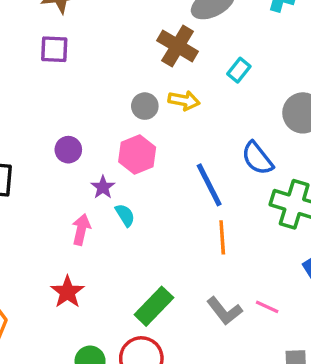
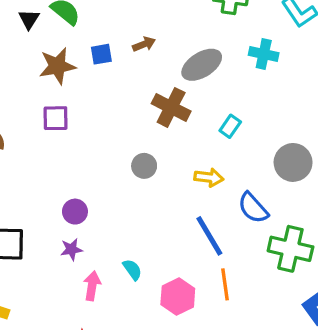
yellow arrow: (184, 101) -> (209, 178), moved
pink hexagon: (137, 154) -> (178, 297), moved
purple star: (103, 187) -> (71, 249), moved, turned 30

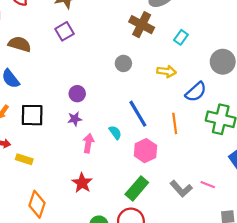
purple square: (56, 118) -> (65, 31), turned -30
blue semicircle: (253, 208) -> (196, 92), turned -90
blue line: (209, 236) -> (138, 114), moved
orange line: (225, 284) -> (175, 123), moved

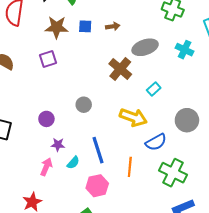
gray circle: (123, 63) -> (84, 105), moved
yellow arrow: (167, 71) -> (133, 117), size x1.5
purple star: (75, 119) -> (58, 145), moved
cyan semicircle: (115, 133) -> (73, 163), turned 64

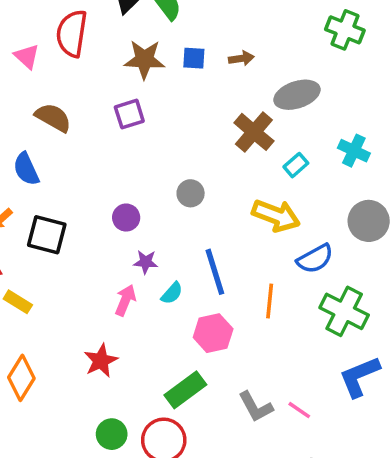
cyan cross: (185, 50) -> (354, 151), moved
cyan rectangle: (154, 89) -> (296, 165), moved

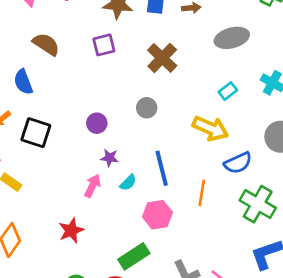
brown cross: (254, 132) -> (162, 58), moved

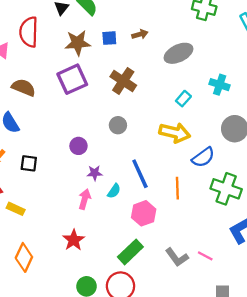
purple square: (104, 45) -> (72, 79), size x1.5
black square: (36, 133) -> (29, 163), size x0.7

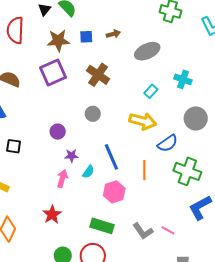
green rectangle: (130, 252) -> (102, 226), turned 60

